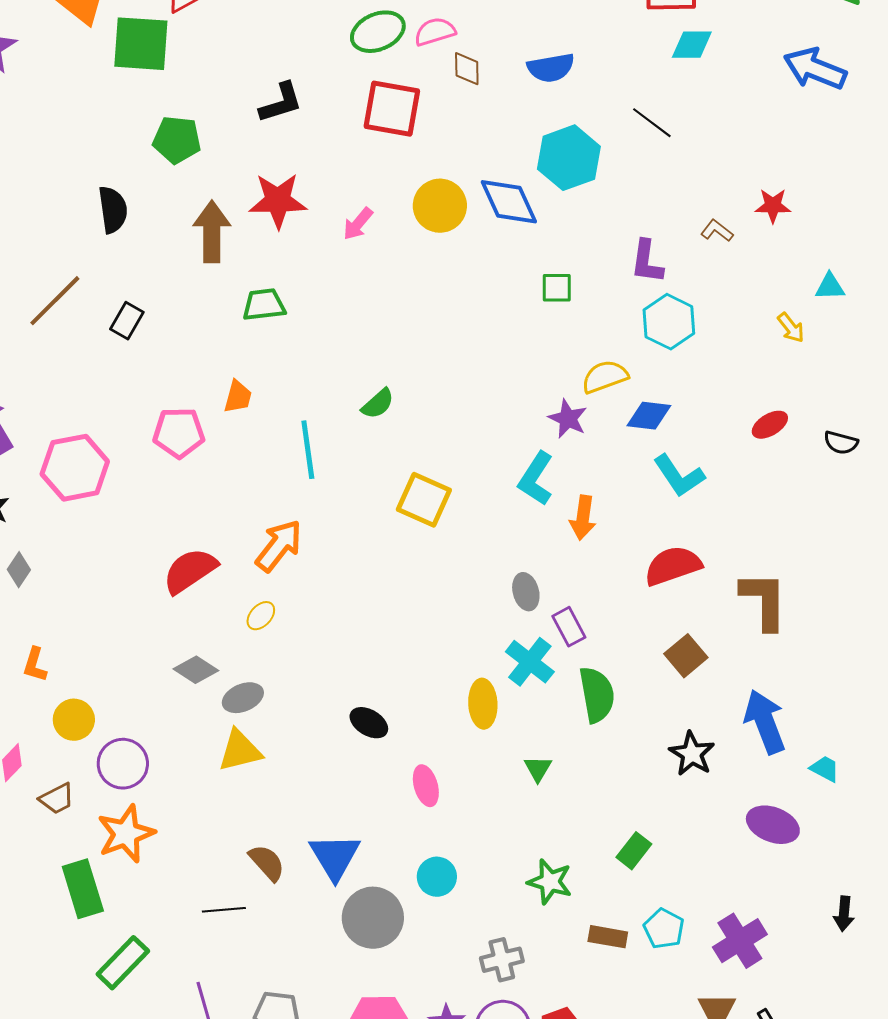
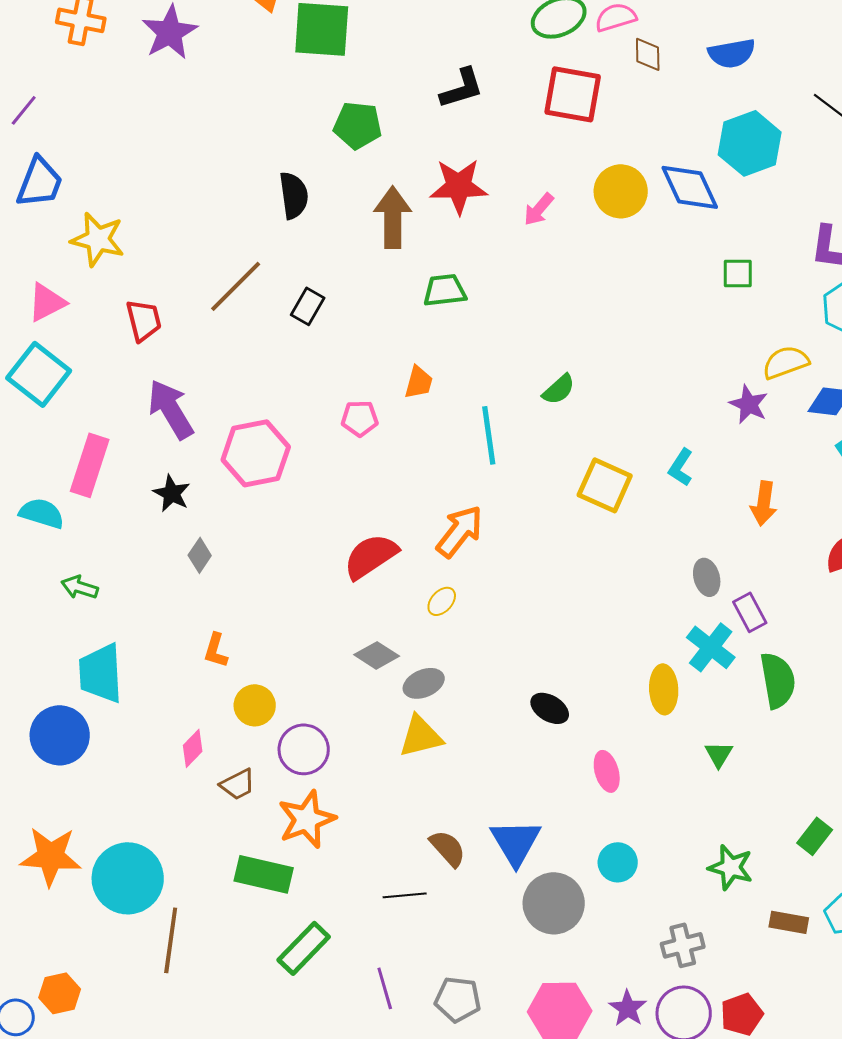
pink pentagon: (179, 433) -> (360, 418), size x0.7
cyan L-shape: (536, 479) -> (681, 467), moved, size x0.7
green rectangle: (83, 889) -> (264, 874), turned -60

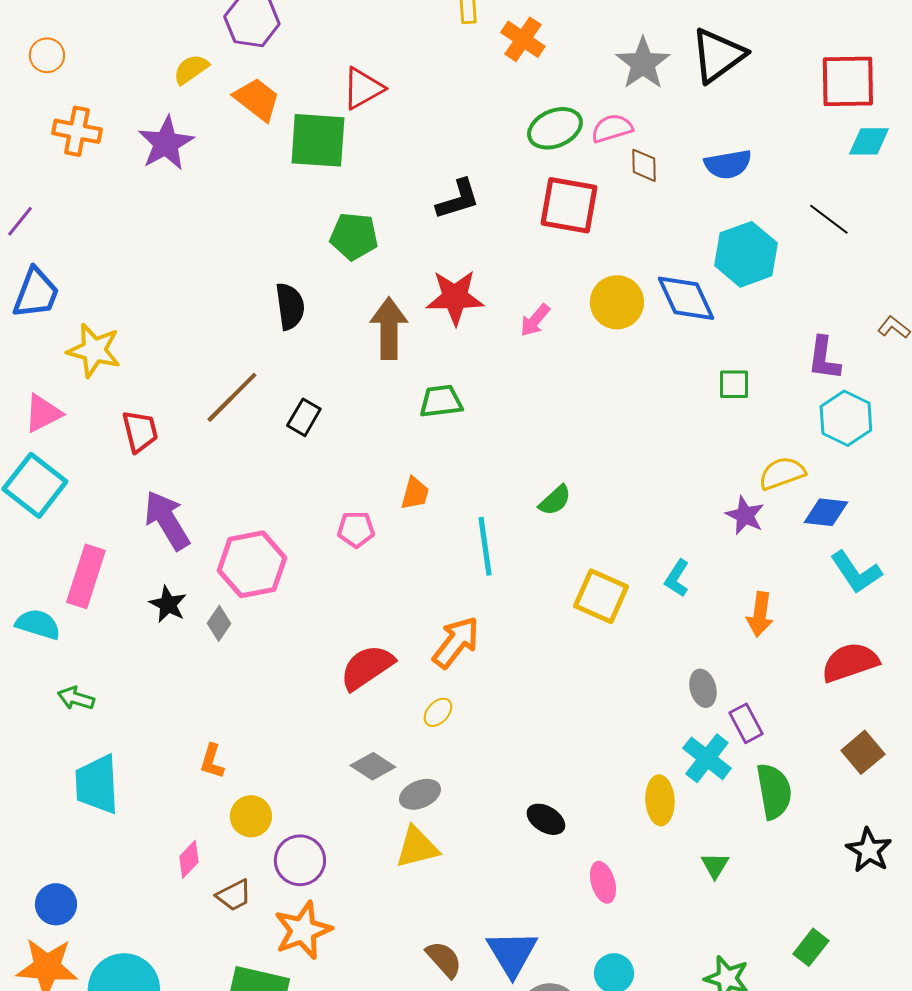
gray diamond: (200, 555) -> (219, 623), moved
blue circle: (60, 735) -> (56, 904), moved, size x0.7

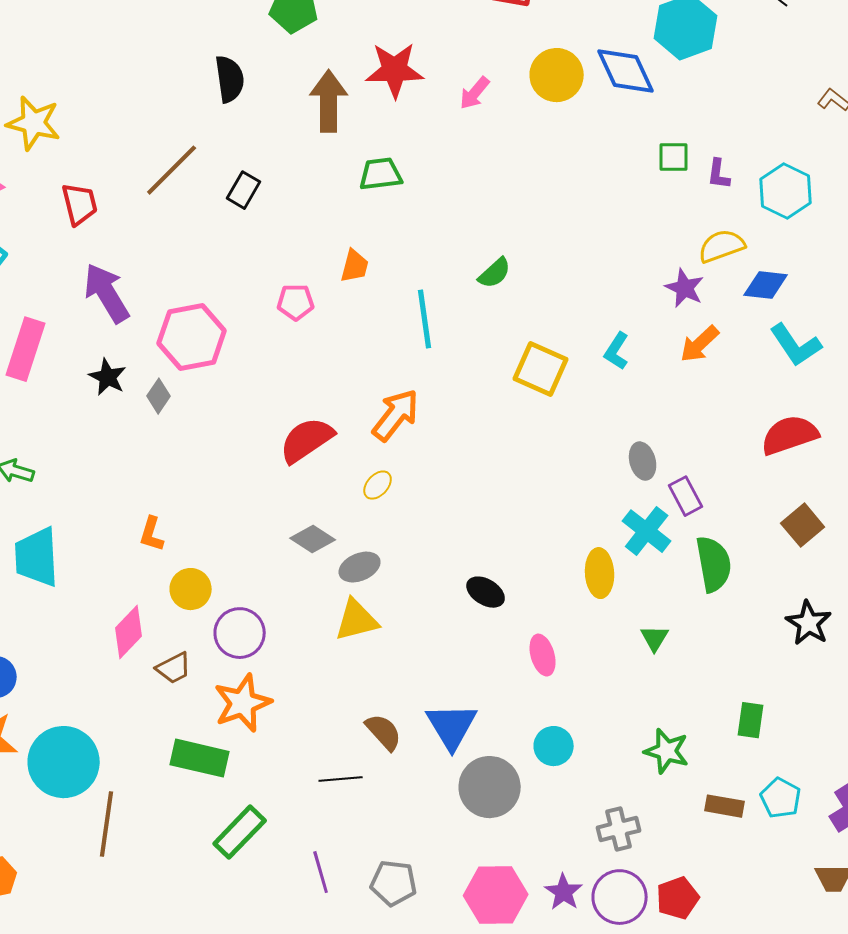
purple L-shape: (824, 358) -> (719, 174), moved, size x0.7
orange arrow: (760, 614) -> (700, 344), moved, turned 39
pink diamond: (189, 859) -> (129, 632), size x1.4
green rectangle: (811, 947) -> (751, 720), turned -30

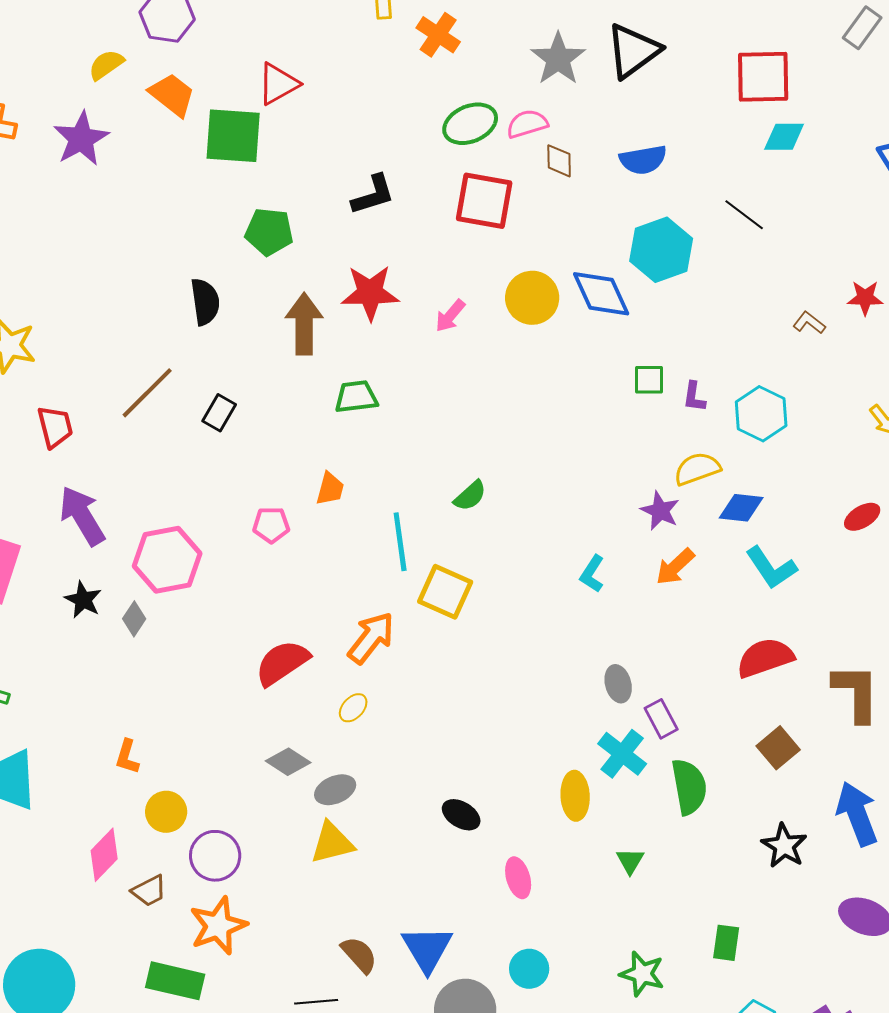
yellow square: (541, 369) -> (445, 592), moved

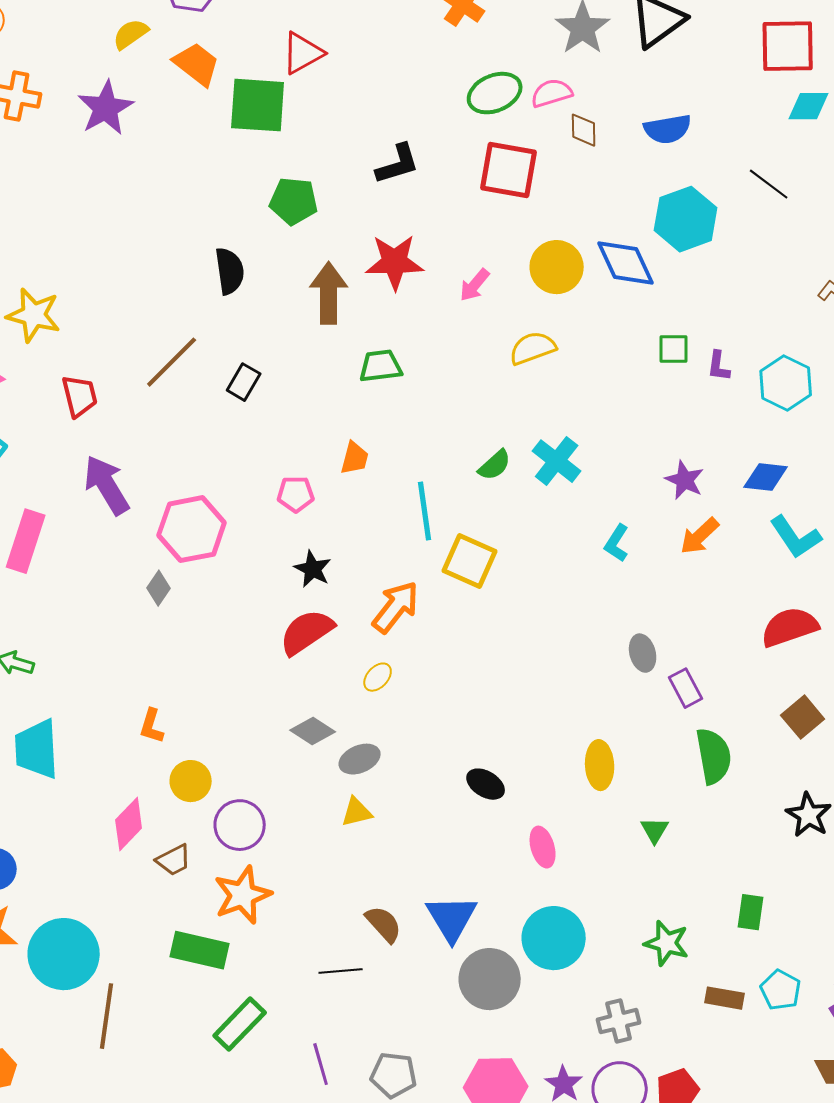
yellow semicircle: (697, 469) -> (533, 348), moved
black star: (83, 600) -> (313, 569), moved
cyan cross: (622, 754) -> (557, 461), moved
yellow triangle: (332, 843) -> (357, 812), size x0.7
cyan circle: (529, 969) -> (554, 938), size x1.6

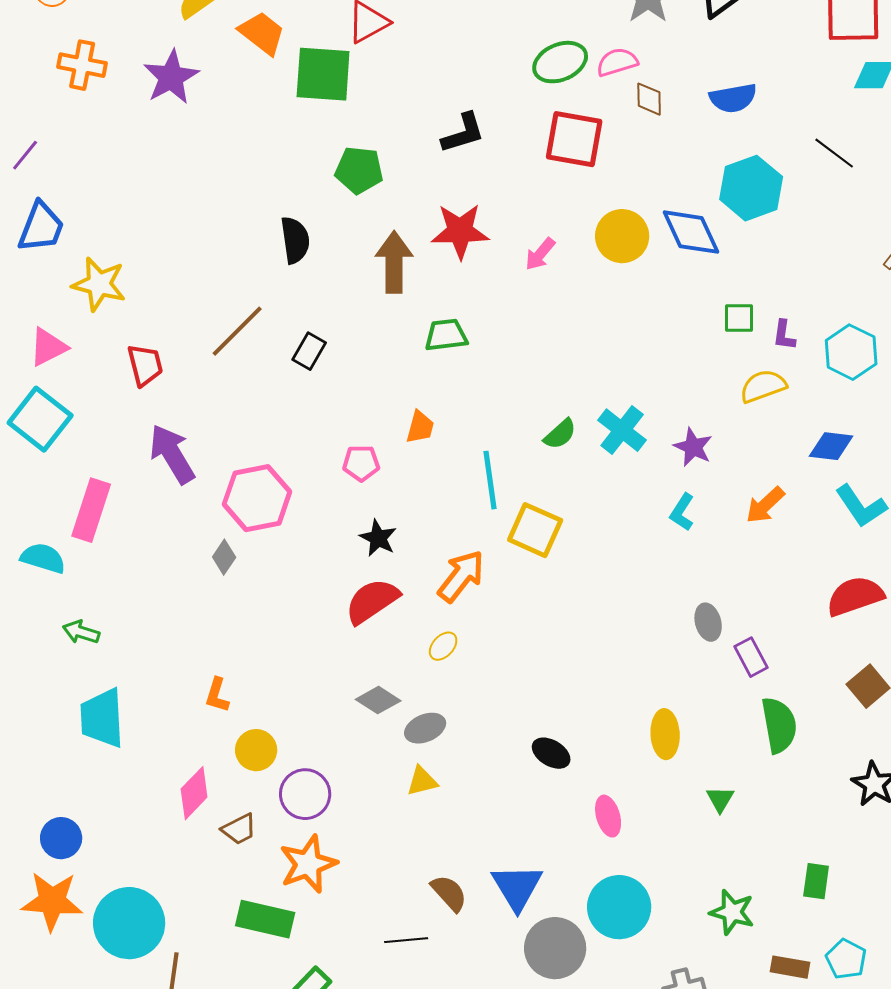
yellow semicircle: (533, 348) -> (763, 386), moved
purple star: (685, 480) -> (693, 447), moved

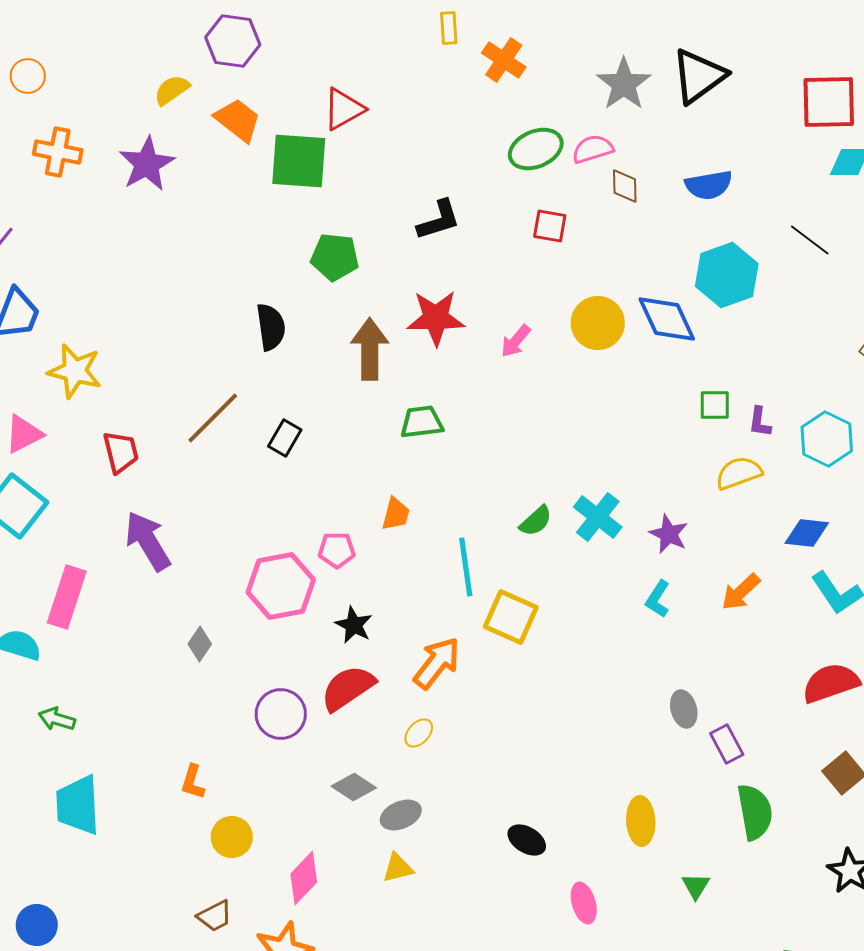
red square: (574, 139) -> (550, 226), size x0.6
pink hexagon: (257, 498) -> (281, 586), moved
pink diamond: (194, 793) -> (304, 878), moved
purple circle: (305, 794) -> (281, 714), moved

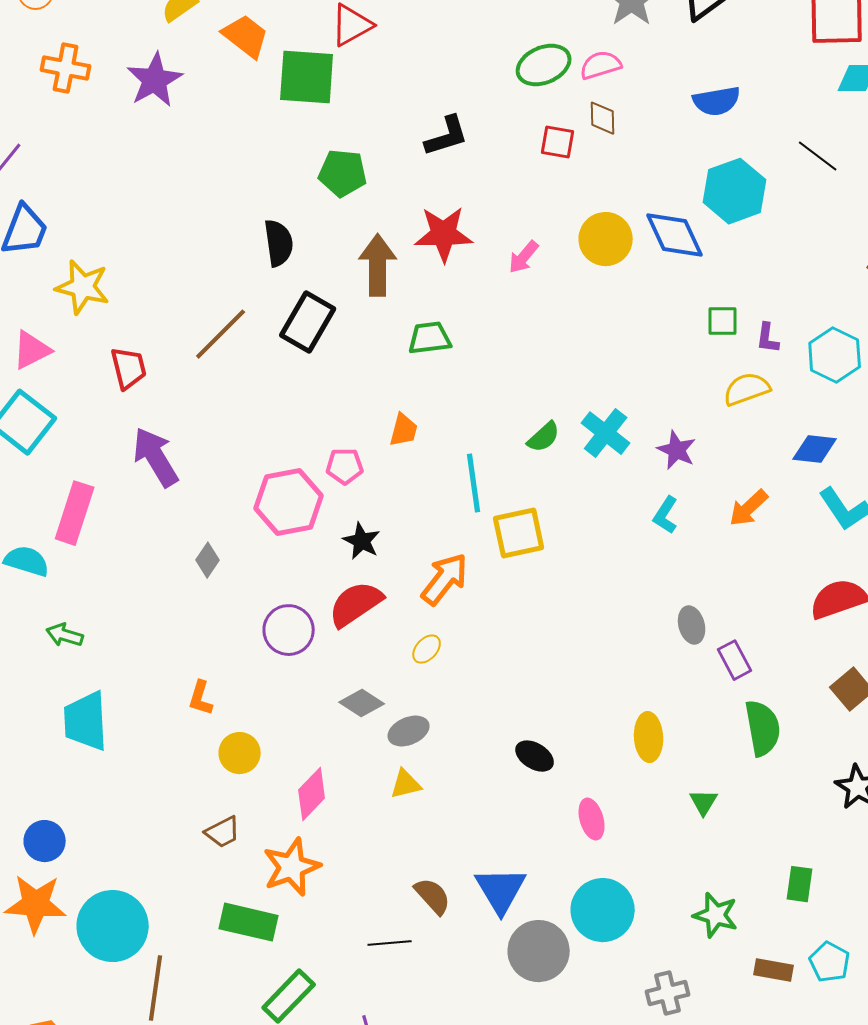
brown diamond: (625, 186) -> (603, 118), moved
black rectangle: (285, 438) -> (308, 322), moved, size x1.6
yellow square: (511, 617) -> (519, 533), turned -36

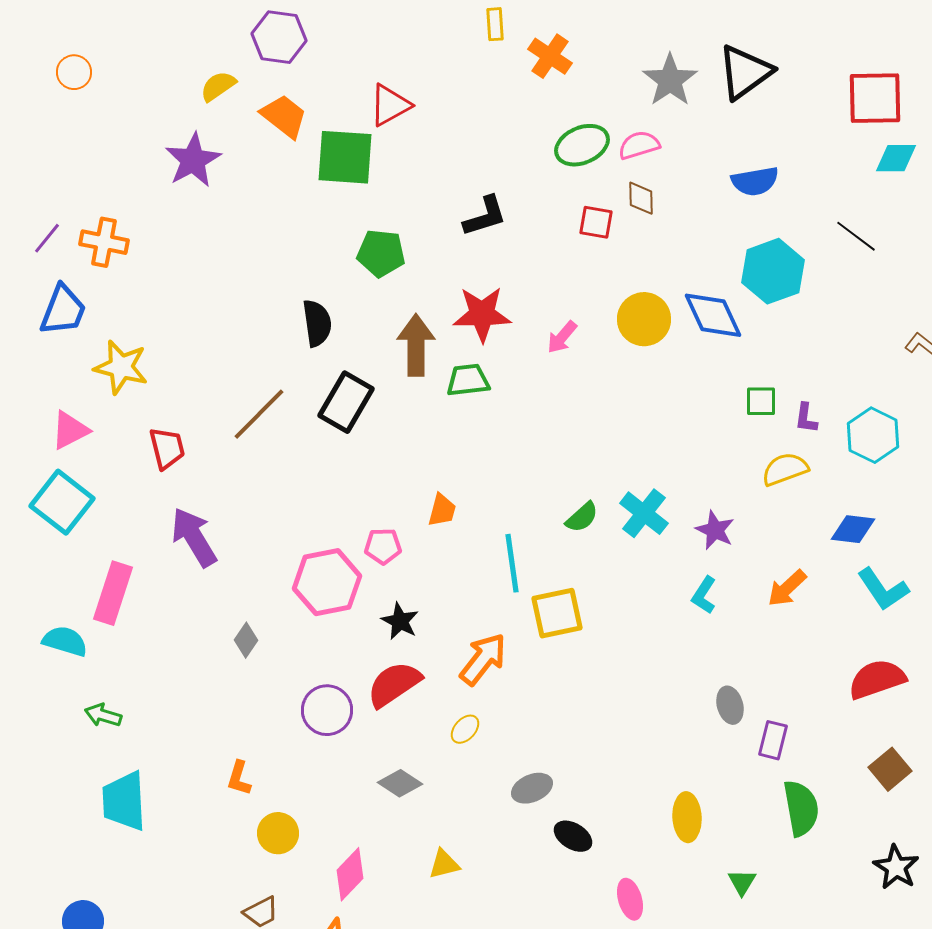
orange cross: (66, 68) -> (104, 242), moved
green trapezoid: (430, 338) -> (468, 380), moved
purple rectangle: (735, 660) -> (773, 740), turned 42
gray ellipse: (409, 731) -> (532, 788), moved

